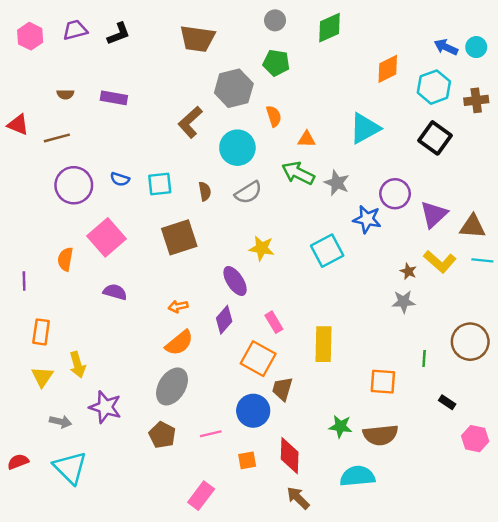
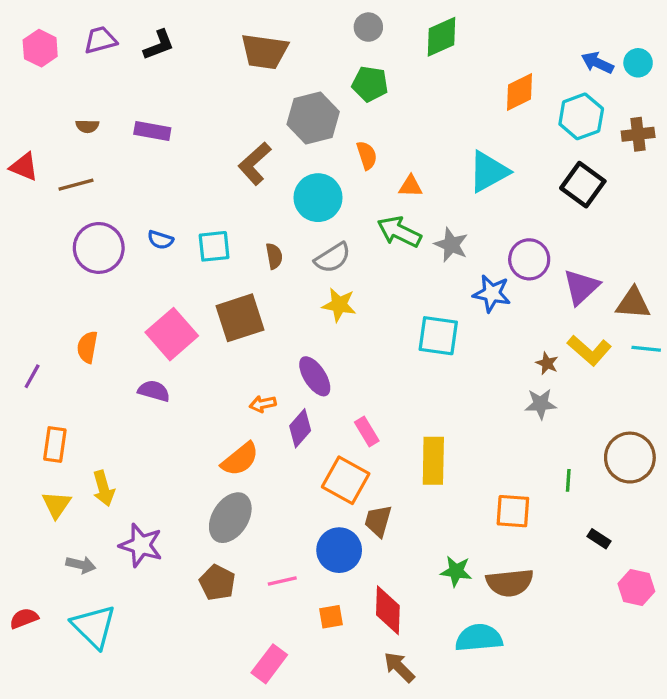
pink square: (107, 237) -> (172, 334), moved
yellow star: (262, 248) -> (339, 305), moved
cyan square: (327, 251) -> (438, 336), turned 36
purple line: (24, 281) -> (32, 376), turned 30
orange arrow: (178, 306) -> (263, 404), moved

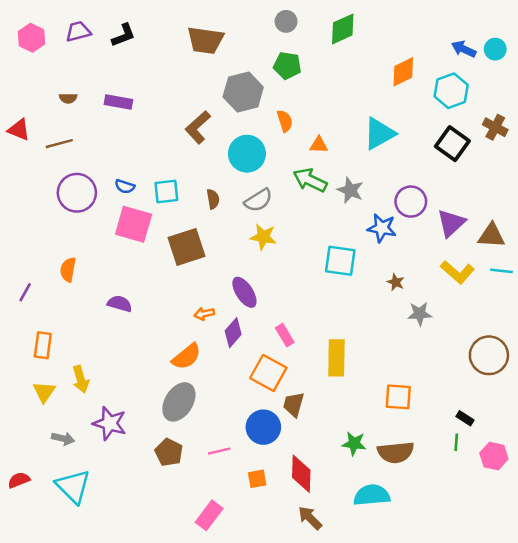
brown cross: (638, 134) -> (495, 127), moved, turned 35
pink square: (172, 334) -> (134, 224), moved, turned -33
brown star: (547, 363) -> (396, 282), moved
green line: (568, 480) -> (456, 442), moved

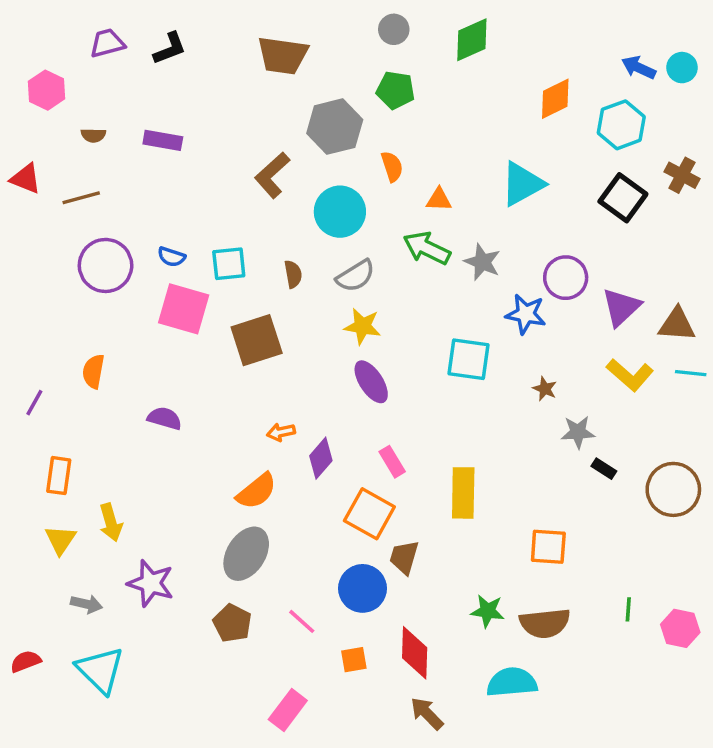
pink hexagon: (32, 38) -> (46, 90), moved
purple ellipse: (244, 292) -> (371, 382), moved
black rectangle: (465, 418) -> (604, 469), moved
pink line: (219, 451) -> (302, 621), turned 55

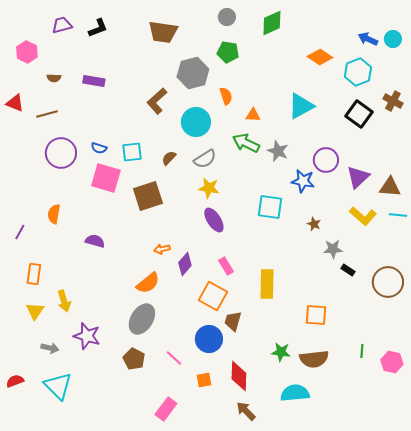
orange diamond: (555, 99) -> (320, 57), turned 60
brown semicircle: (293, 274) -> (169, 158), turned -126

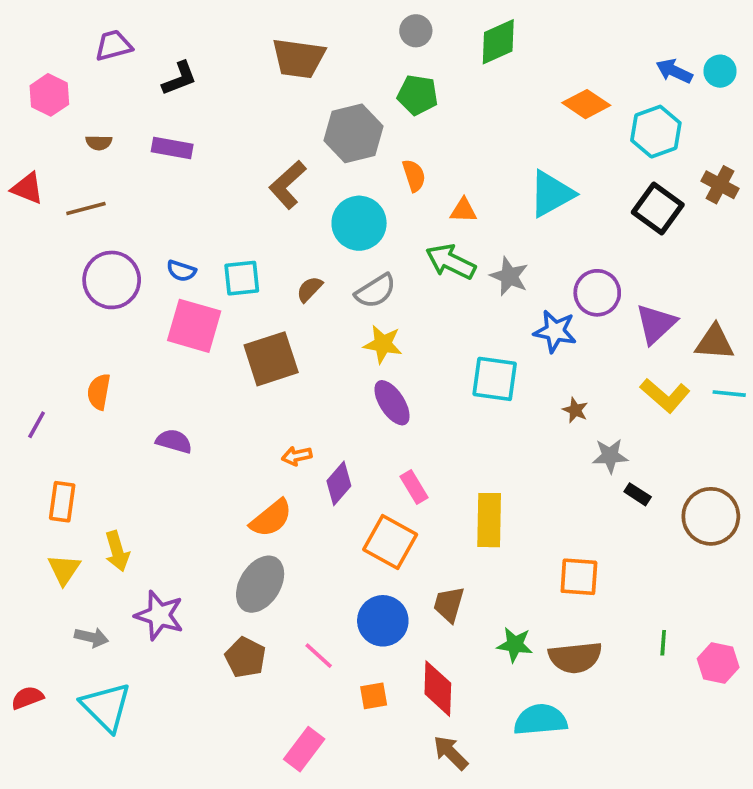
black L-shape: (98, 28) -> (179, 78), moved
brown trapezoid: (233, 321) -> (449, 604), moved

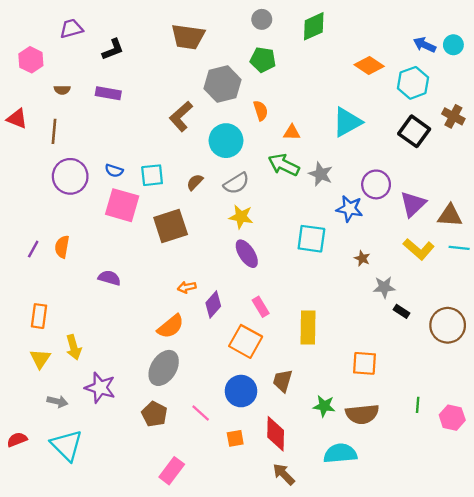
brown line: (86, 209) -> (54, 131), turned -70
purple line: (37, 425) -> (33, 249), moved
pink rectangle: (304, 749) -> (172, 471), moved

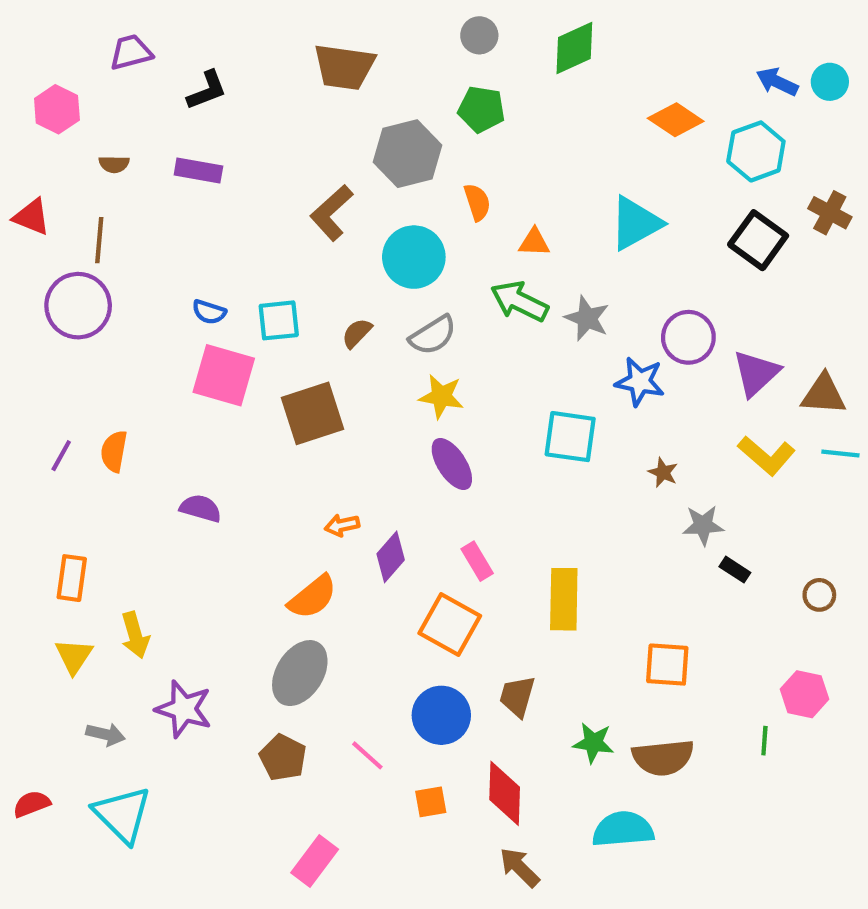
purple circle: (70, 176) -> (78, 306), moved
brown circle: (448, 325) -> (819, 595), size x0.5
pink hexagon: (452, 418) -> (805, 694), moved

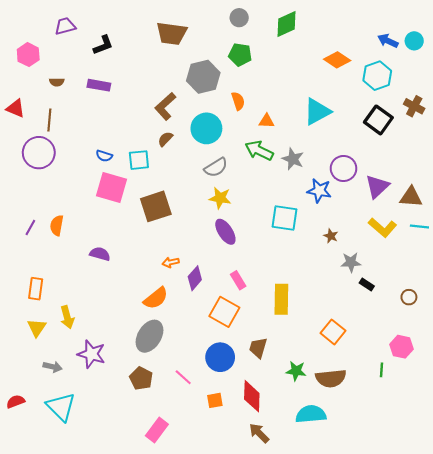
brown semicircle: (357, 333) -> (165, 139), moved
orange square: (667, 665) -> (333, 332), turned 35

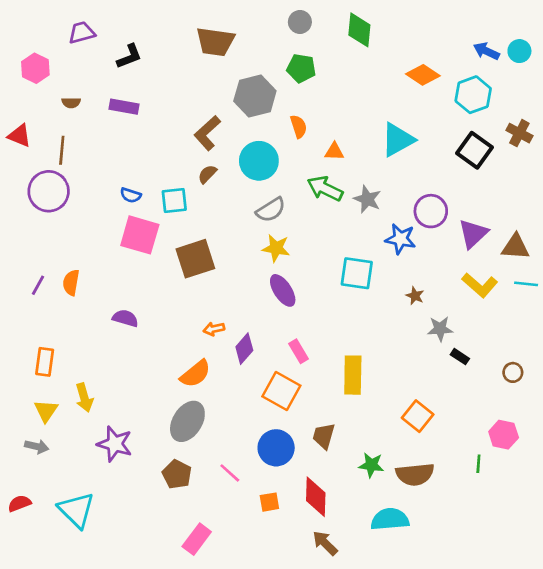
green diamond: (287, 24) -> (359, 30), turned -60
gray arrow: (52, 367) -> (37, 447), moved

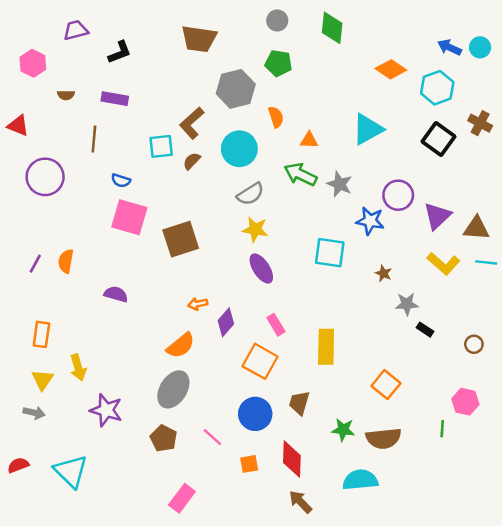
brown line: (62, 150) -> (94, 139), moved
cyan square: (174, 201) -> (161, 146), moved

